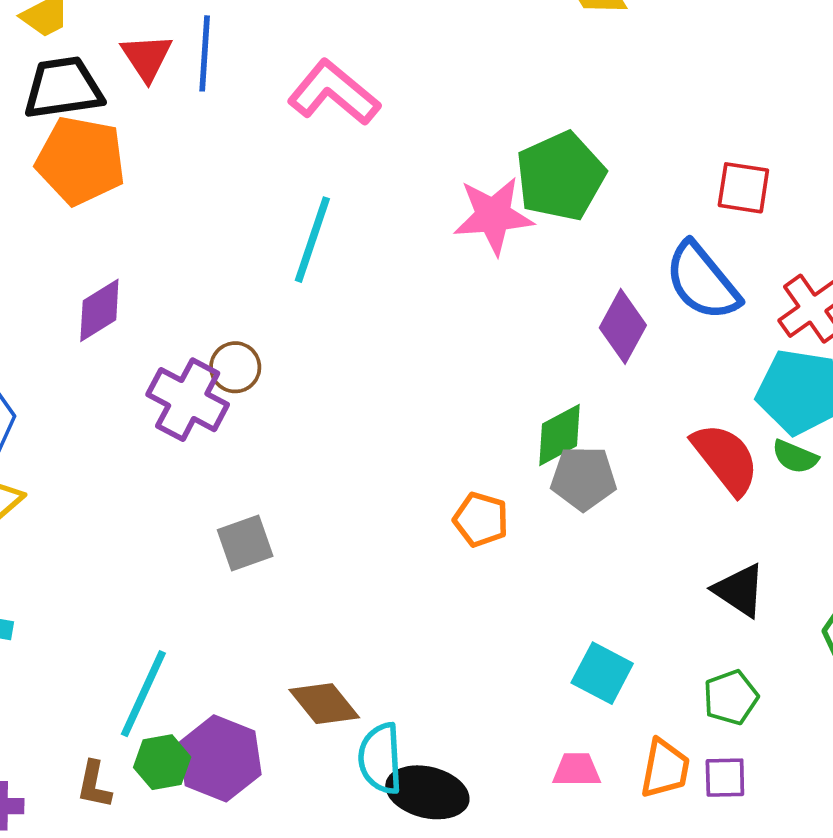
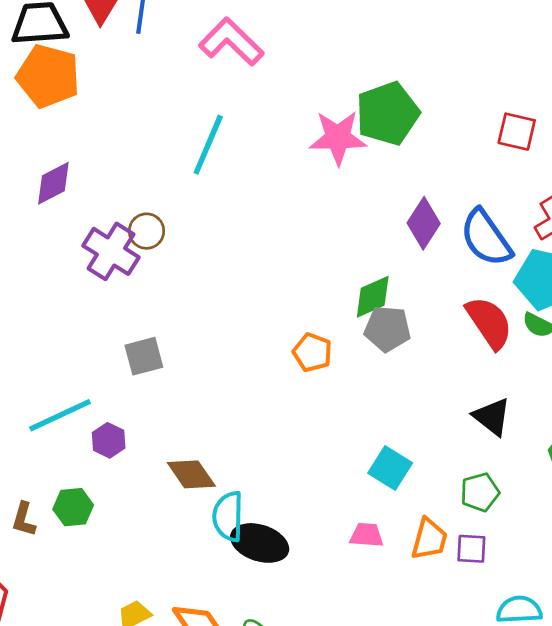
blue semicircle: (702, 281) -> (486, 238), moved
cyan line: (143, 694) -> (60, 415), moved, turned 36
purple hexagon: (220, 758) -> (109, 440), moved, size x0.6

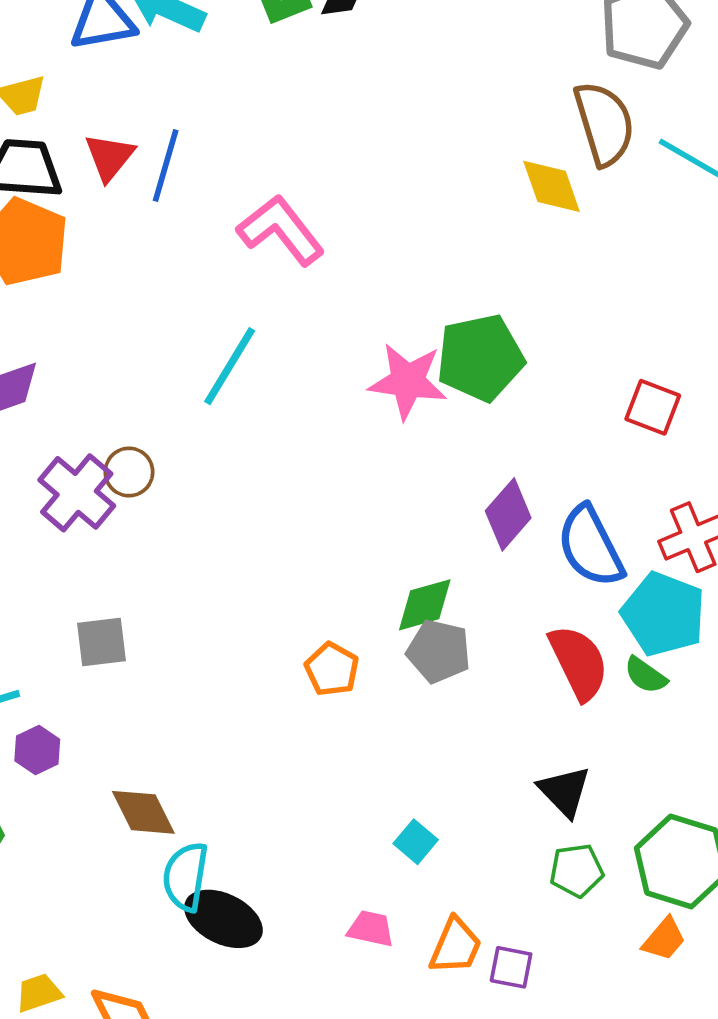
cyan square: (390, 468) -> (416, 842), size x0.7
green pentagon: (480, 492) -> (577, 870), moved

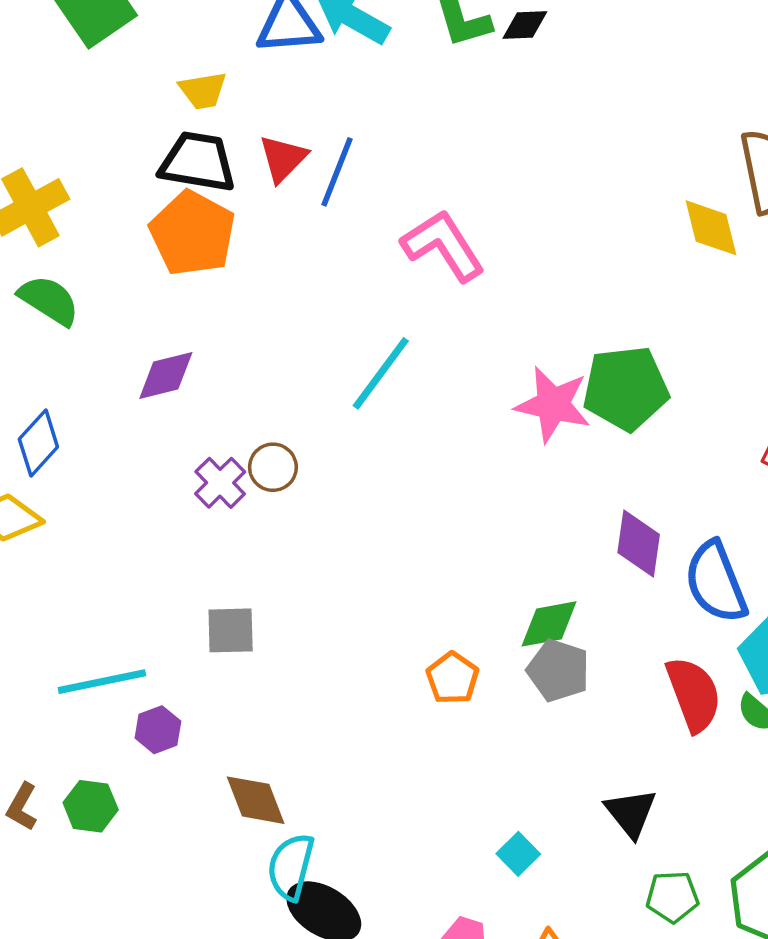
purple cross: (77, 493) -> (220, 483), size x0.7
purple diamond: (508, 514) -> (639, 544), turned -38
black triangle: (564, 791) -> (631, 813), moved

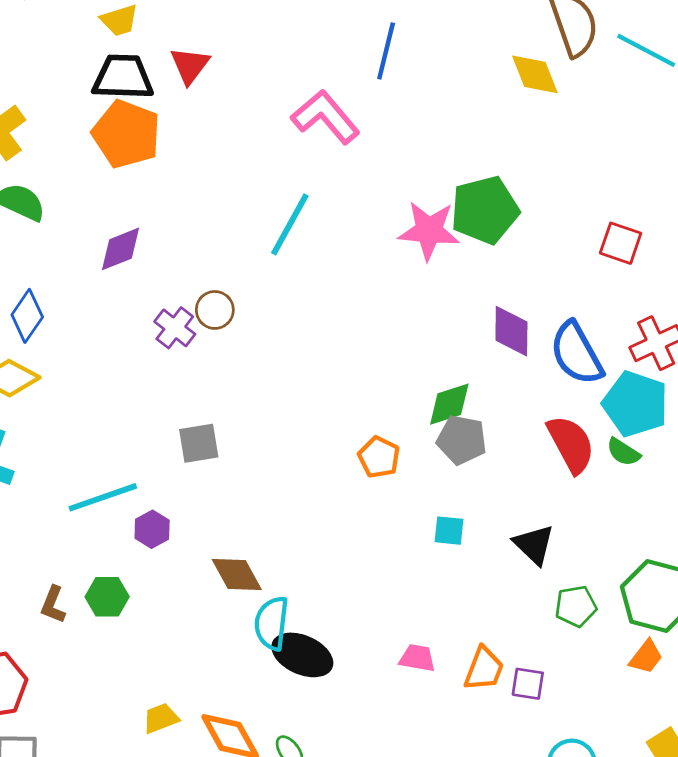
blue line: (337, 172) -> (386, 51), moved
cyan square: (518, 854) -> (449, 531), moved, turned -32

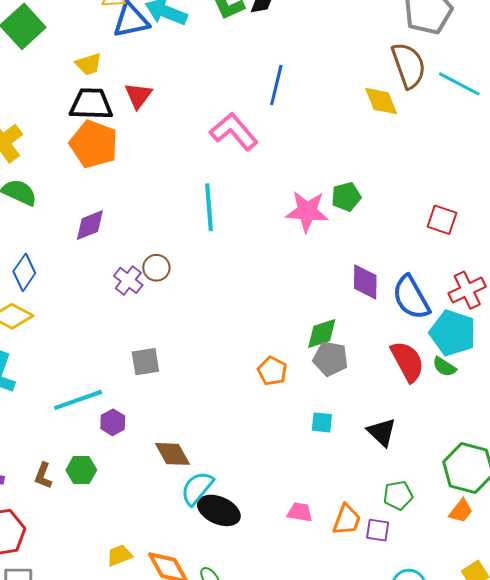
green pentagon: (485, 210) -> (346, 197), size x0.6
cyan line: (290, 224) -> (209, 207), turned -33
green pentagon: (576, 606) -> (398, 495), moved
cyan semicircle: (272, 623) -> (197, 488), turned 33

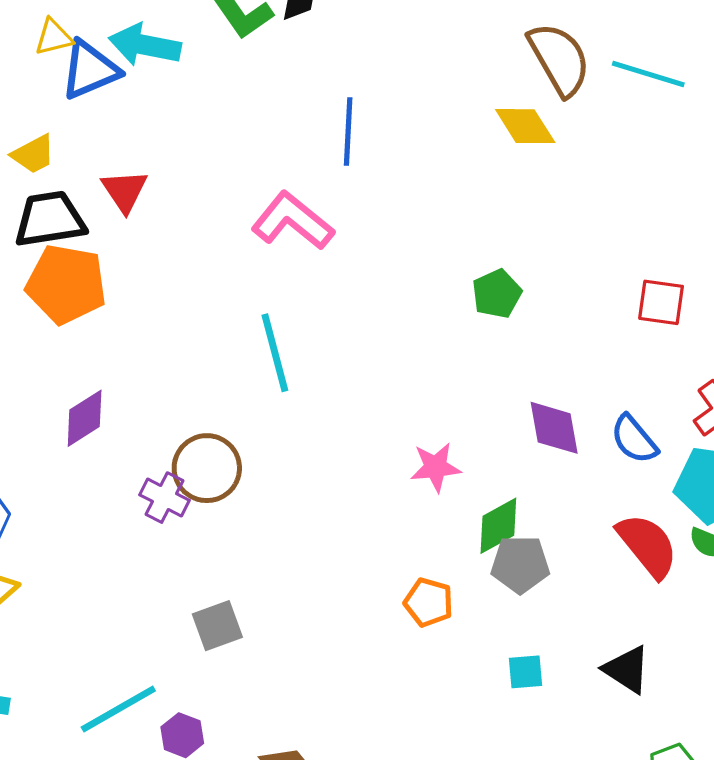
pink star: (307, 211) -> (436, 467), moved, size x0.7
brown circle: (156, 268) -> (207, 468), size x1.5
blue semicircle: (411, 297) -> (634, 439), size x0.7

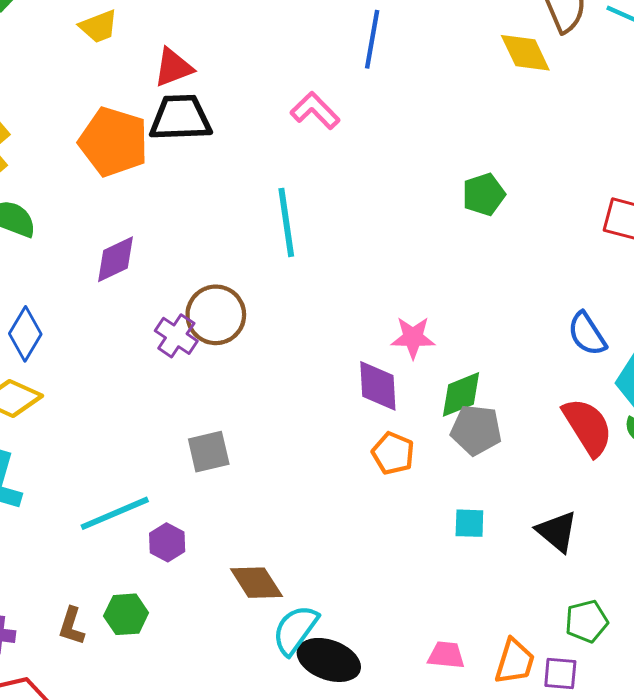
red triangle: (125, 191) -> (173, 67), turned 36
black trapezoid: (50, 219) -> (180, 118), moved
pink L-shape: (293, 221) -> (315, 111), size x0.7
purple diamond: (554, 428) -> (378, 386), moved

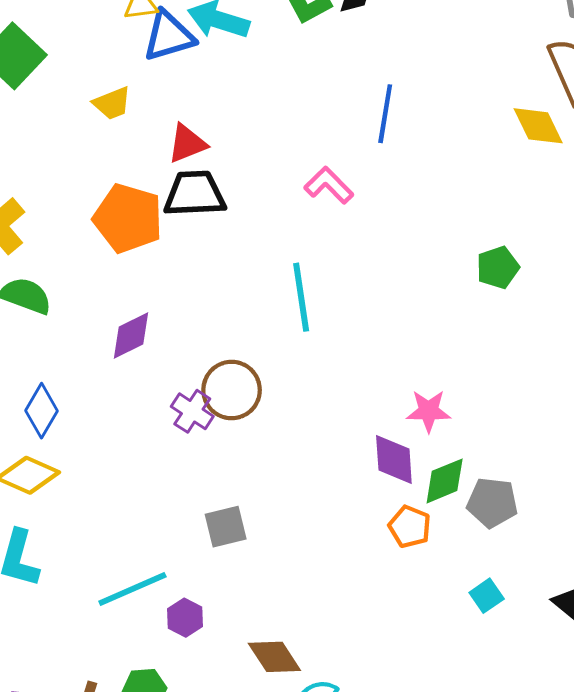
green diamond: (461, 394) -> (445, 481), moved
cyan square: (469, 523) -> (487, 596), turned -36

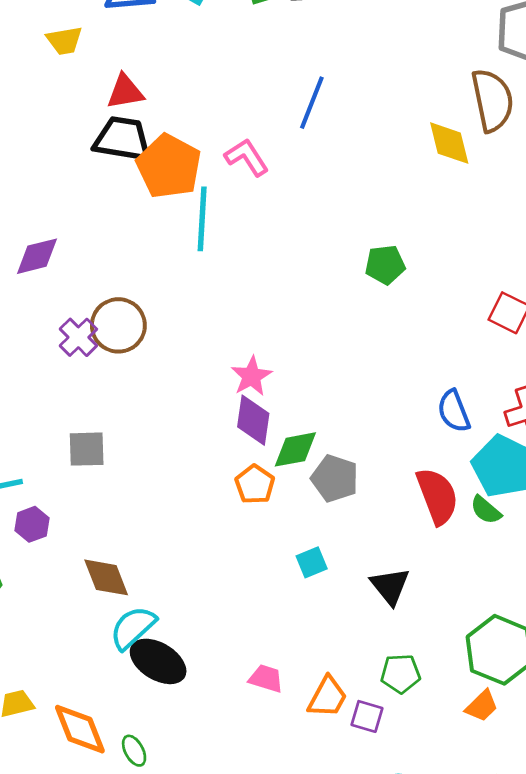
orange pentagon: (128, 218) -> (169, 166), moved
cyan line: (301, 297) -> (202, 219), moved
pink star: (429, 411) -> (251, 376), moved, turned 30

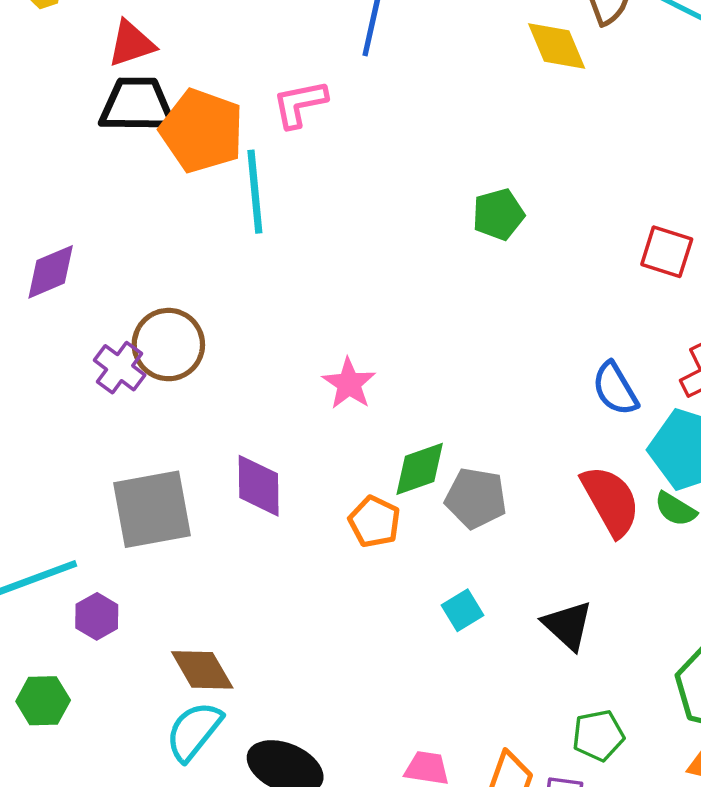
pink L-shape: (247, 157) -> (300, 104), turned -60
purple diamond: (253, 420) -> (259, 486), moved
gray square: (87, 449) -> (152, 509), size x1.6
cyan semicircle: (133, 628) -> (194, 731), moved

